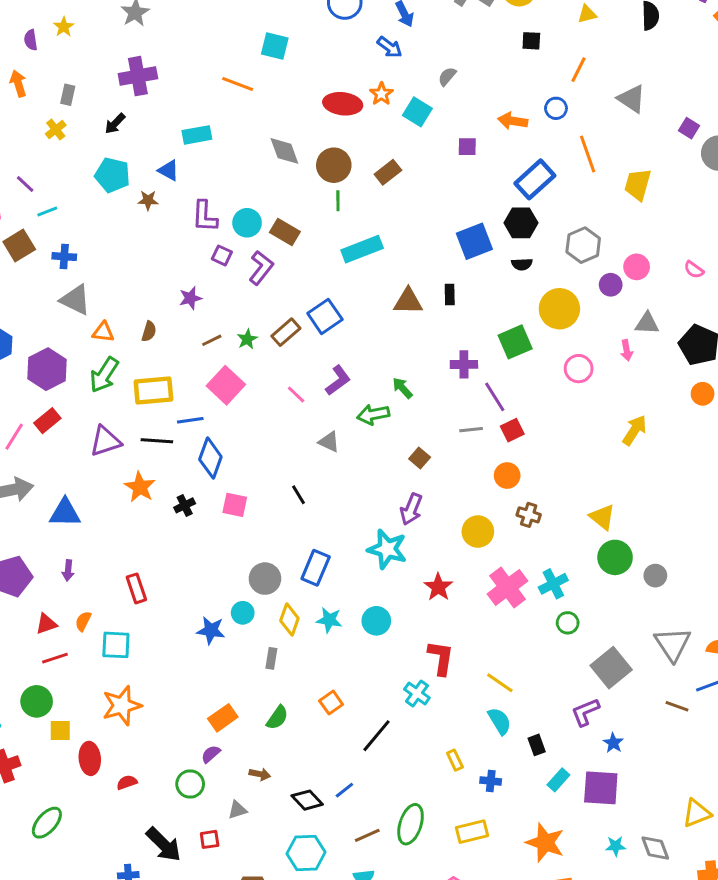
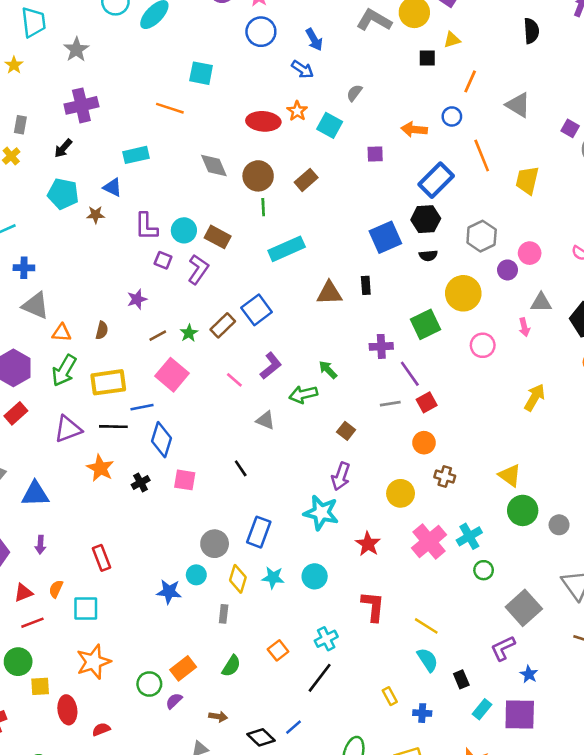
yellow triangle: (587, 14) -> (452, 40), moved
cyan cross: (417, 693) -> (326, 639), moved, turned 30
green circle: (190, 784) -> (149, 684), moved

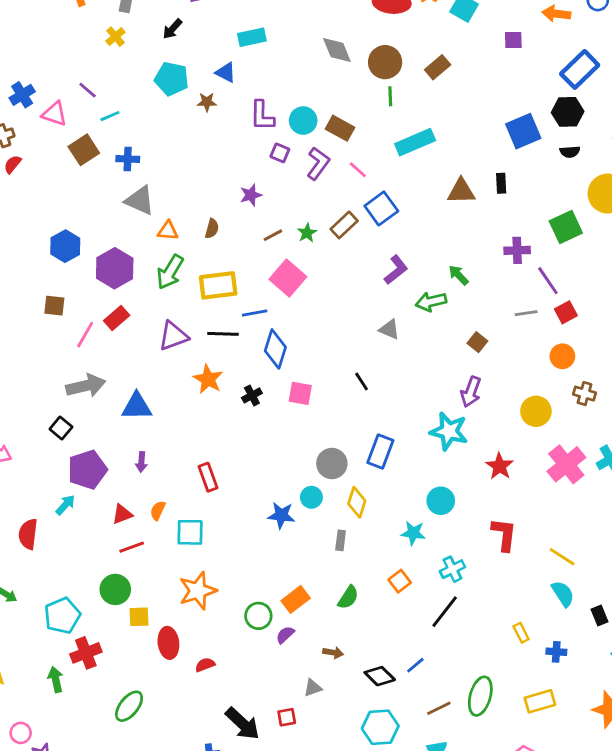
pink line: (234, 380) -> (358, 170), moved
cyan star: (273, 578) -> (413, 533), moved

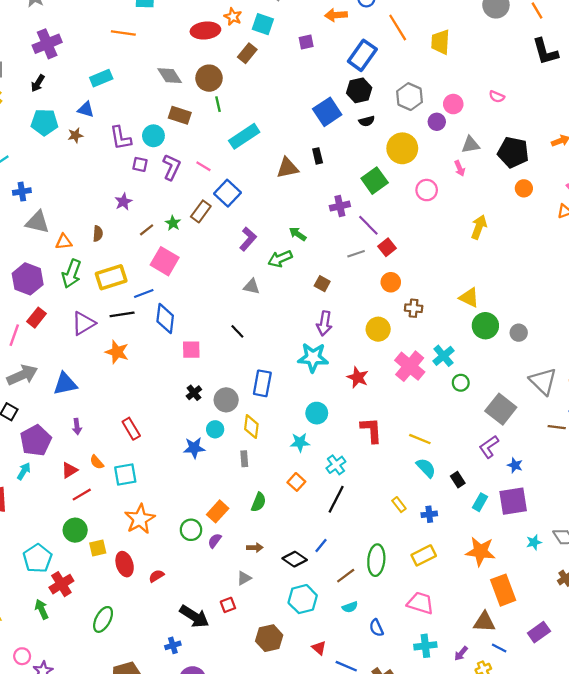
brown rectangle: (438, 67) -> (247, 53), moved
brown rectangle: (340, 128) -> (180, 115), moved
black cross: (252, 395) -> (194, 393), moved
orange semicircle: (158, 511) -> (97, 462), turned -56

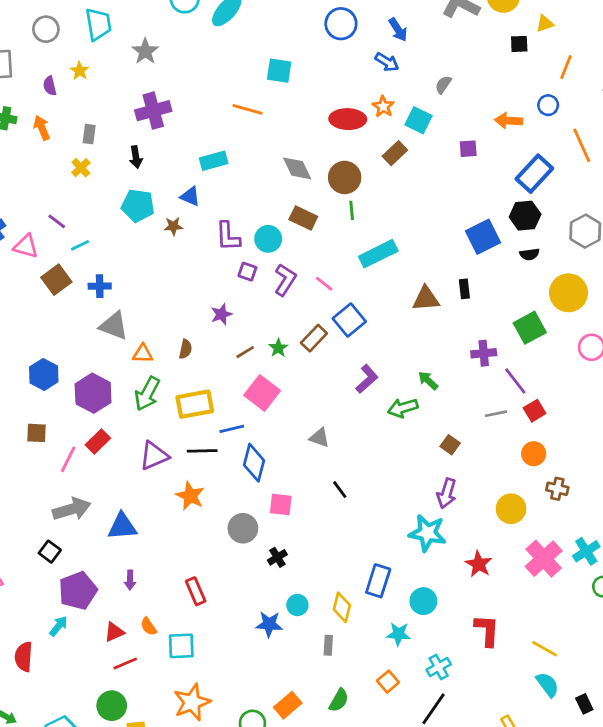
black arrow: (38, 83) -> (136, 157), turned -48
gray triangle: (252, 287) -> (319, 438), moved
blue rectangle: (262, 383) -> (378, 581), moved
gray circle: (226, 400) -> (243, 528), moved

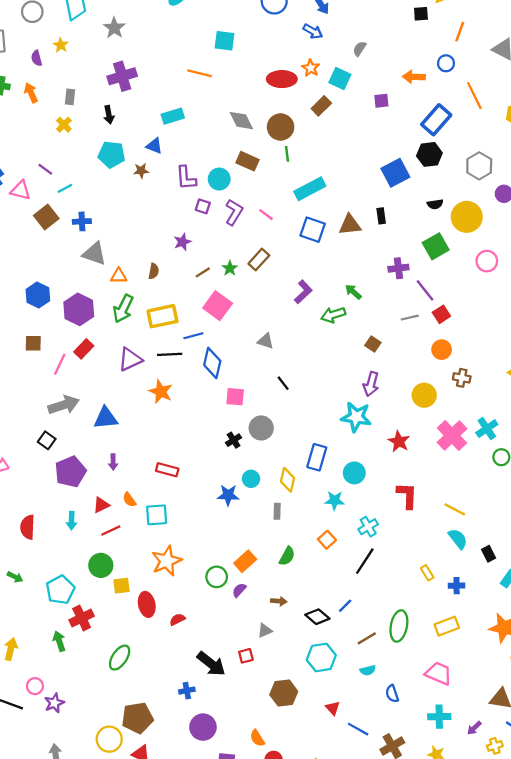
black semicircle: (529, 254) -> (435, 204), moved
blue square: (349, 320) -> (313, 230), moved, turned -30
gray circle: (243, 528) -> (261, 428), moved
red rectangle: (196, 591) -> (167, 470), turned -50
cyan arrow: (58, 626) -> (72, 521), moved, turned 144

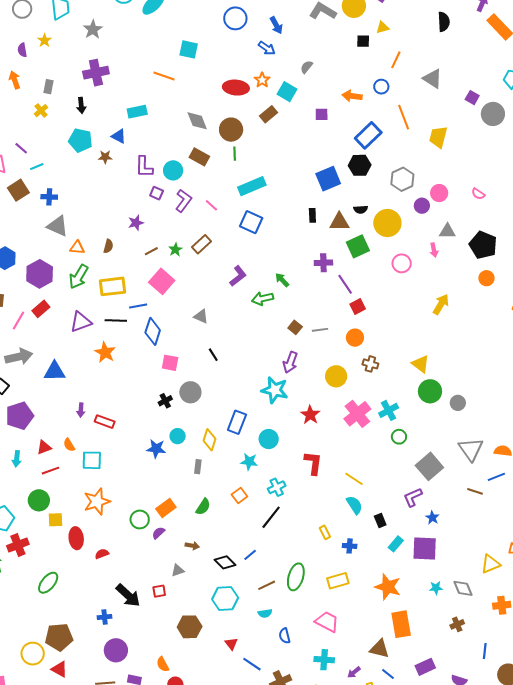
brown triangle: (350, 225) -> (339, 222), moved
gray line: (410, 318) -> (320, 330), moved
purple arrow: (113, 462) -> (81, 410), moved

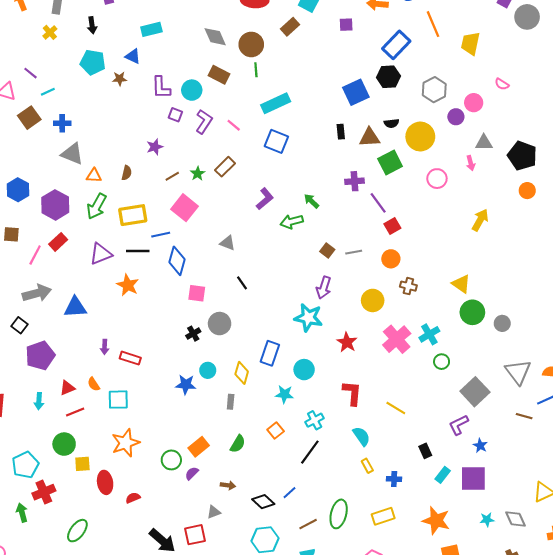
pink semicircle: (478, 194) -> (502, 84), moved
cyan semicircle: (354, 505) -> (361, 436), moved
red square: (159, 591) -> (195, 535), size x1.5

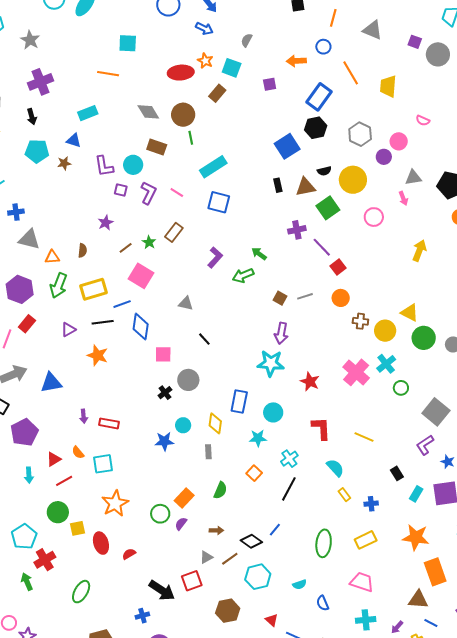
purple triangle: (101, 254) -> (68, 330), size x0.7
yellow circle: (373, 300) -> (385, 331), moved
brown line: (308, 524) -> (230, 559), moved

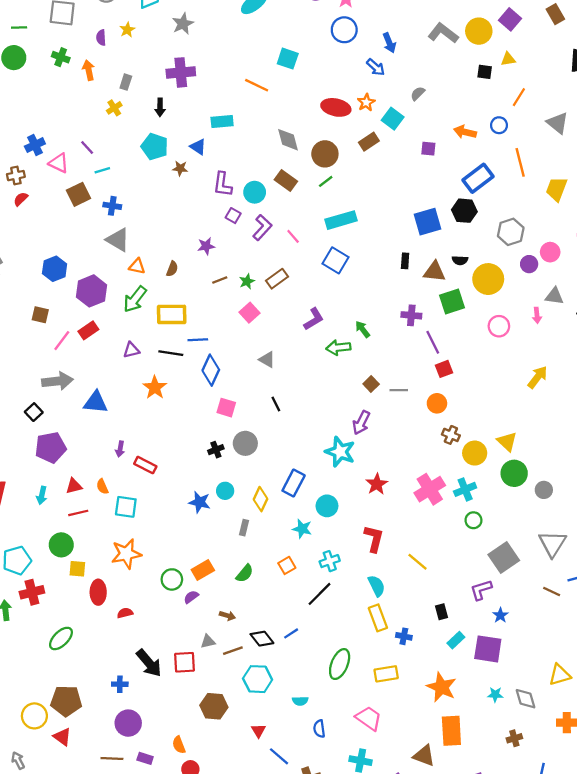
green line: (191, 138) -> (326, 181), turned 48
pink square: (141, 276) -> (250, 313), moved, size x0.7
yellow rectangle: (344, 495) -> (378, 618), size x1.6

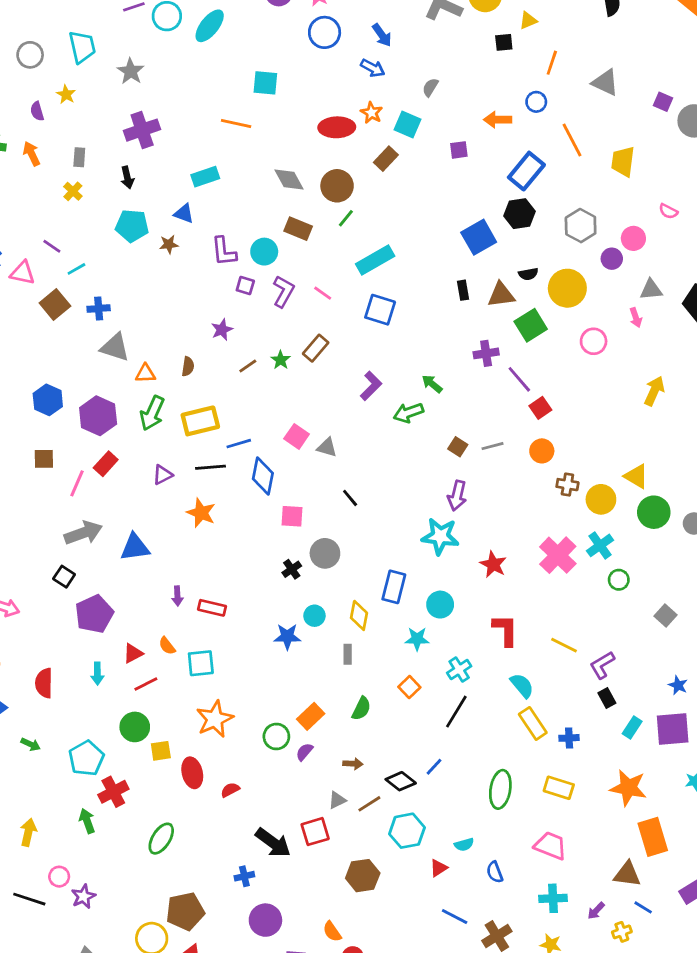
pink square: (250, 313) -> (297, 436), moved
gray square: (504, 558) -> (665, 615), size x0.6
purple L-shape: (481, 590) -> (602, 665), moved
yellow rectangle: (386, 674) -> (559, 788), turned 40
red triangle: (258, 731) -> (439, 868), moved, turned 42

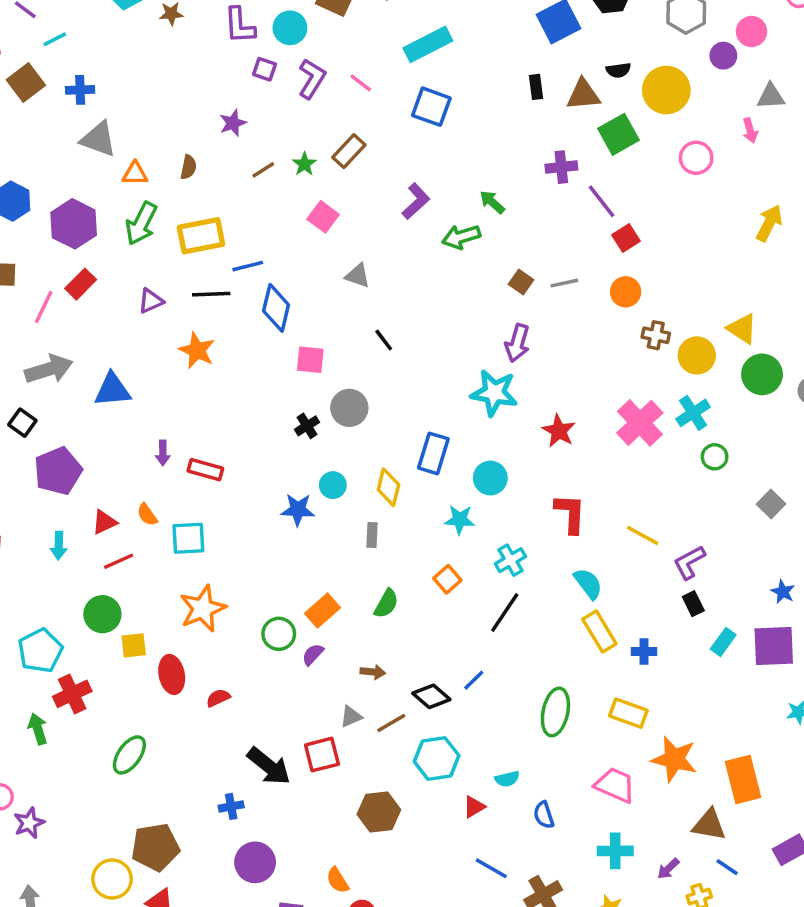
pink square: (297, 436) -> (323, 217), moved
orange star: (628, 788) -> (674, 759), moved

